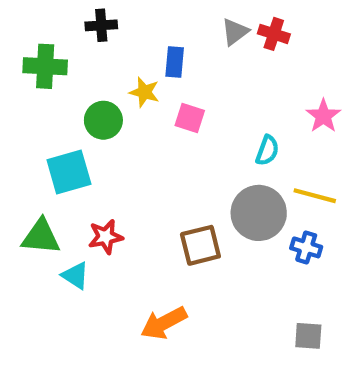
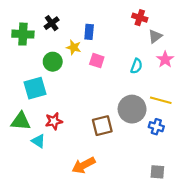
black cross: (101, 25) -> (52, 23), moved, turned -32
gray triangle: (235, 32) -> (155, 36), moved
cyan semicircle: (267, 150) -> (136, 66), moved

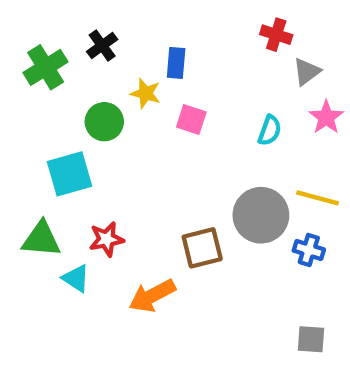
green cross: (23, 34) -> (46, 67), turned -35
orange arrow: (84, 165) -> (152, 296), moved

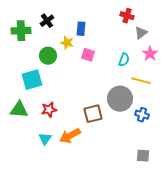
green cross: (46, 67) -> (21, 31), turned 30
yellow line: (318, 198) -> (141, 81), moved
cyan triangle: (76, 278) -> (45, 139), moved, turned 32

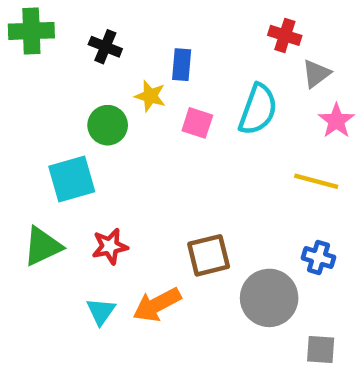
black cross: (47, 21) -> (105, 47), turned -32
green cross: (21, 31) -> (31, 31), moved
cyan semicircle: (124, 60) -> (258, 109), moved, size x1.6
gray circle: (120, 99) -> (269, 298), moved
green triangle: (19, 110) -> (43, 246), turned -30

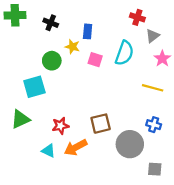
red star: (110, 246) -> (60, 126), moved
cyan triangle: (101, 311) -> (49, 151), turned -40

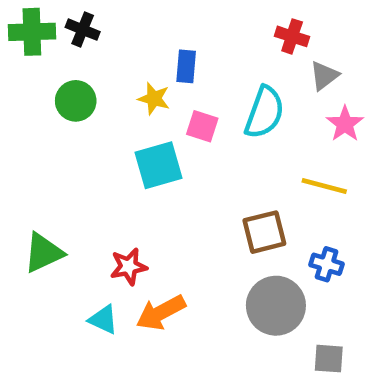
black cross: (51, 23) -> (83, 30), moved
green circle: (52, 61) -> (76, 101), moved
cyan square: (34, 87) -> (159, 165), moved
brown square: (101, 124) -> (264, 232), moved

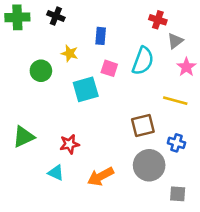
black cross: (83, 30) -> (56, 16), moved
yellow star: (154, 99) -> (70, 53), moved
green circle: (76, 101) -> (41, 71), moved
orange arrow: (161, 313) -> (101, 176), moved

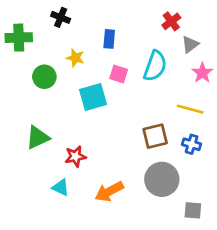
green cross: (17, 17) -> (19, 38), moved
red cross: (158, 20) -> (171, 21), turned 35
green triangle: (24, 137) -> (38, 137), moved
blue cross: (176, 143) -> (192, 144), moved

